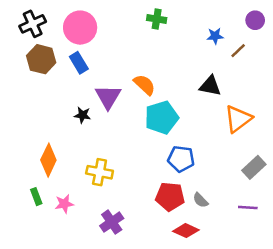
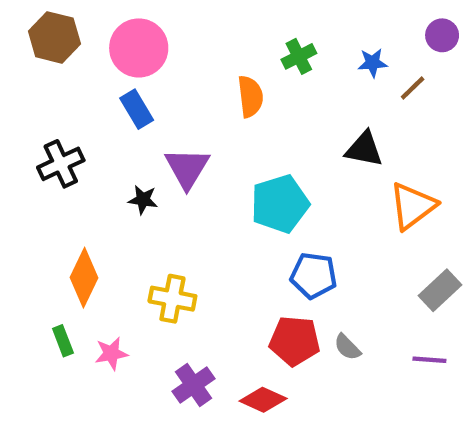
green cross: (157, 19) -> (299, 56), moved, turned -36
black cross: (33, 24) -> (61, 164), moved
brown hexagon: (41, 59) -> (54, 37), moved
orange semicircle: (145, 85) -> (250, 96), moved, turned 40
red diamond: (186, 231) -> (263, 400), moved

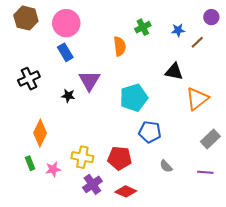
yellow cross: (172, 299) -> (82, 157), moved
red pentagon: (295, 341) -> (120, 158), moved

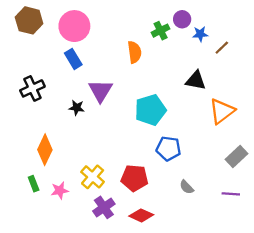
purple circle: (211, 17) -> (182, 19), moved
yellow cross: (82, 157) -> (93, 177), turned 30

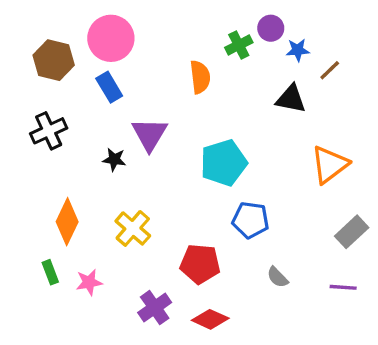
brown hexagon: (29, 20) -> (54, 60), moved
black triangle: (196, 80) -> (291, 99), moved
yellow cross: (93, 177) -> (133, 228), moved

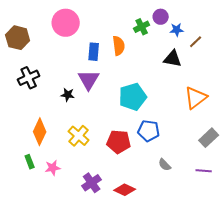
brown hexagon: (54, 60) -> (18, 38), moved
blue rectangle: (109, 87) -> (94, 52), moved, turned 36
red pentagon: (200, 264) -> (119, 142), moved

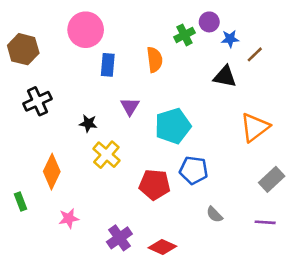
blue rectangle: (94, 52) -> (108, 65), moved
purple triangle: (89, 80) -> (130, 106), moved, size x0.7
yellow cross: (79, 136) -> (106, 155), moved
green rectangle: (30, 162) -> (21, 201), moved

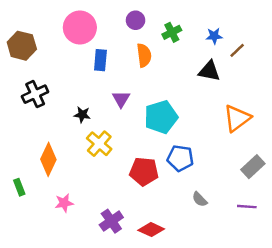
purple circle: (209, 22) -> (136, 20), moved

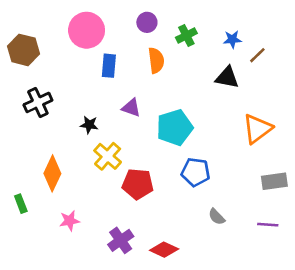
purple triangle: (121, 99) -> (131, 108), turned -42
gray rectangle: (253, 167) -> (274, 181), turned 35
red pentagon: (144, 171) -> (138, 184), moved

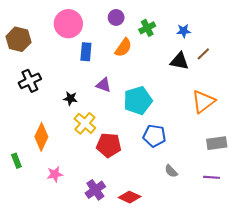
brown line: (257, 55) -> (203, 54), moved
orange semicircle: (156, 60) -> (123, 48), turned 42

